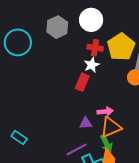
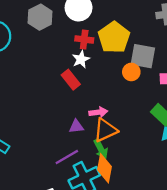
red rectangle: (82, 82) -> (71, 80), turned -60

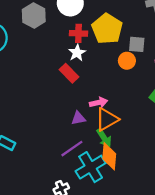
gray square: (143, 56) -> (137, 44), size x0.7

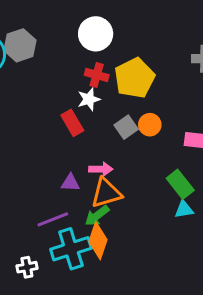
gray hexagon: (34, 16) -> (20, 45), moved
gray square: (137, 44) -> (126, 127), moved, turned 36
green arrow: (104, 138) -> (97, 216), turned 72

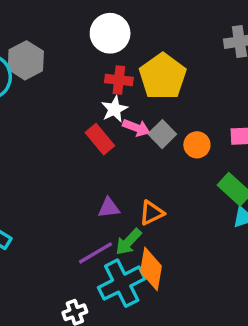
orange circle: (150, 125) -> (197, 145), moved
pink arrow: (101, 169) -> (136, 128), moved, turned 30
orange triangle: (106, 193) -> (152, 213), size x0.7
green arrow: (97, 216) -> (129, 242), moved

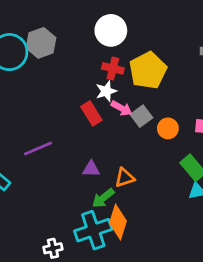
purple line: (96, 253) -> (38, 148), moved

